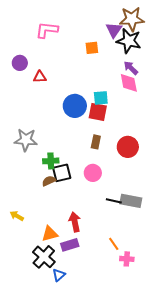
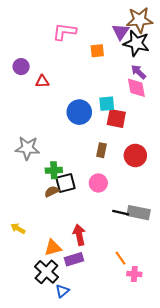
pink L-shape: (47, 30) -> (64, 32), moved
red square: (98, 112) -> (116, 118), moved

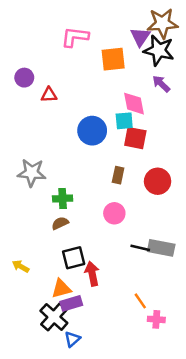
orange square: (97, 51) -> (113, 59), size x1.5
pink diamond: (136, 88) -> (134, 104), moved
black square: (66, 183) -> (74, 258), moved
purple rectangle: (74, 259) -> (71, 303), moved

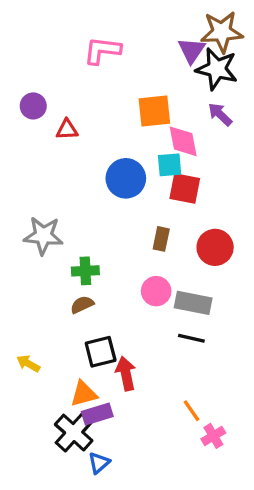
orange square: (113, 59) -> (154, 111), moved
gray rectangle: (161, 248) -> (193, 303), moved
pink cross: (156, 319) -> (213, 436), turned -35

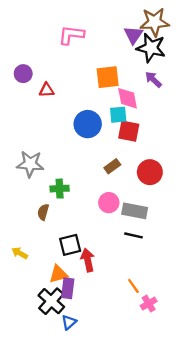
brown rectangle: (161, 239) -> (112, 166), turned 42
brown semicircle: (82, 305) -> (43, 212), moved, turned -49
purple rectangle: (97, 414) -> (68, 288), turned -66

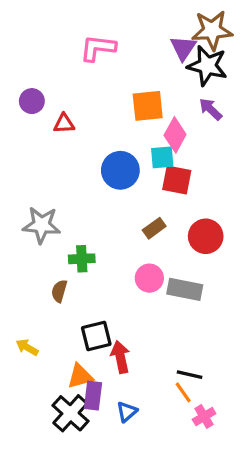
pink diamond: (128, 98) -> (175, 135), turned 40
black line: (133, 235) -> (190, 375), moved
blue triangle: (69, 322) -> (127, 412), moved

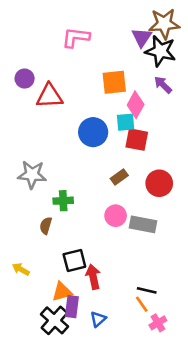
red triangle: (64, 124) -> (49, 96), size x1.6

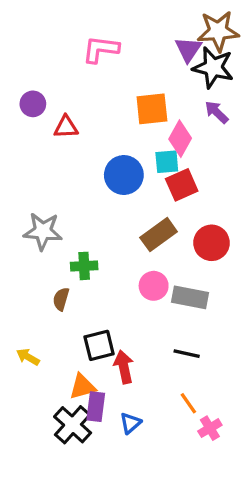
red triangle: (49, 96) -> (66, 127), size x0.7
red square: (137, 140) -> (182, 185), turned -35
brown rectangle: (119, 177) -> (159, 235), size x1.5
black line: (147, 290) -> (187, 354), moved

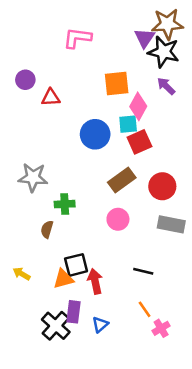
gray rectangle: (190, 297) -> (171, 224), moved
orange triangle: (82, 387) -> (63, 279), moved

